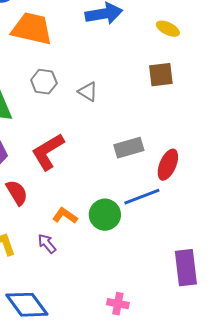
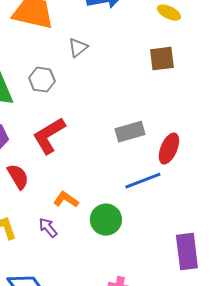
gray hexagon: (44, 82) -> (42, 80), moved
gray triangle: (88, 92) -> (78, 48), moved, turned 50
green circle: (105, 215) -> (106, 220), moved

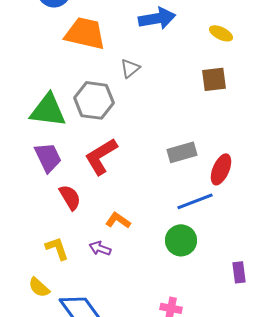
gray hexagon: (42, 80) -> (94, 100), size x1.5
green circle: (106, 220) -> (181, 240), moved
purple arrow: (48, 228) -> (100, 248), turned -30
purple rectangle: (187, 252) -> (239, 272), size x0.6

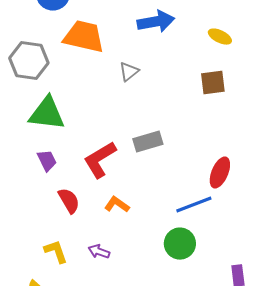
gray hexagon: (94, 100) -> (29, 61), moved
gray rectangle: (182, 152) -> (148, 142), moved
purple trapezoid: (48, 157) -> (47, 161), size x0.7
orange L-shape: (118, 220) -> (117, 205), moved

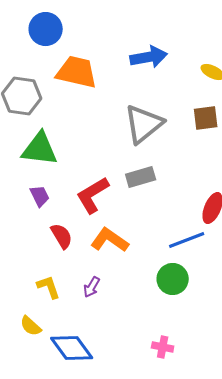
gray triangle: (129, 72) -> (144, 124), moved, size x2.0
orange L-shape: (117, 205) -> (110, 240), size x1.5
purple arrow: (99, 252) -> (92, 287), turned -80

